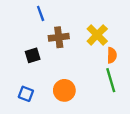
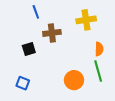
yellow cross: (97, 35) -> (86, 20), moved, turned 36
orange circle: (64, 90) -> (74, 80), moved

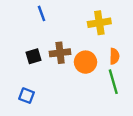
brown cross: (52, 33) -> (60, 53), moved
orange circle: (74, 80) -> (85, 62), moved

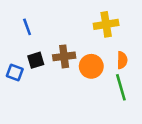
blue line: (42, 13) -> (27, 27), moved
blue square: (27, 96) -> (15, 72), moved

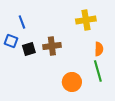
orange circle: (91, 66) -> (72, 82), moved
blue square: (15, 72) -> (11, 41), moved

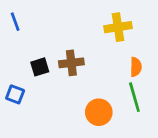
blue line: (22, 22) -> (15, 22), moved
blue square: (11, 41) -> (15, 94), moved

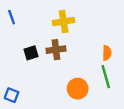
yellow cross: (118, 27) -> (64, 21), moved
blue square: (15, 94) -> (12, 95), moved

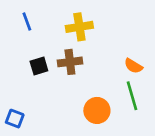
blue line: (12, 17) -> (27, 21), moved
orange semicircle: (107, 53) -> (133, 66), turned 120

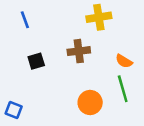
yellow cross: (79, 27) -> (99, 17), moved
brown cross: (70, 62) -> (79, 51), moved

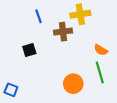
blue line: (25, 20) -> (39, 16), moved
brown cross: (79, 51) -> (63, 32), moved

